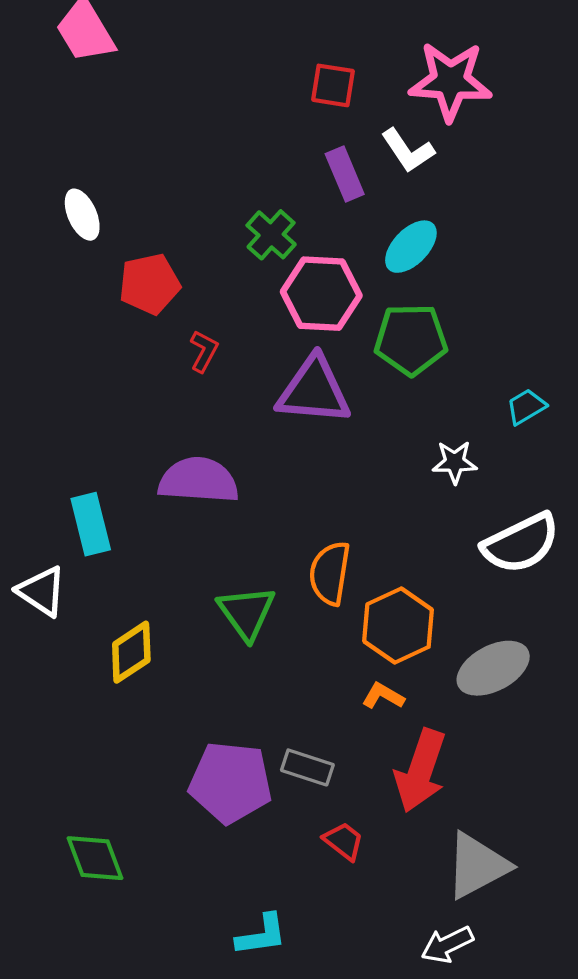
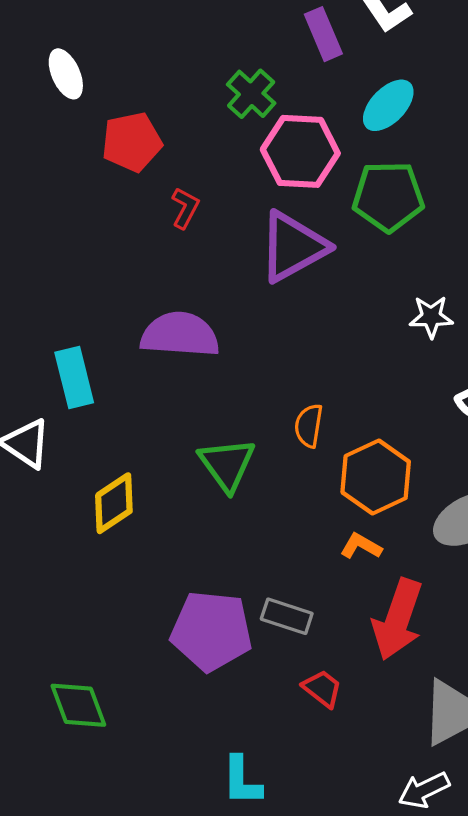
purple triangle: (314, 391) -> (293, 247), turned -34
orange semicircle: (330, 573) -> (309, 426), size x0.7
cyan L-shape: (261, 935) -> (242, 781), turned 98

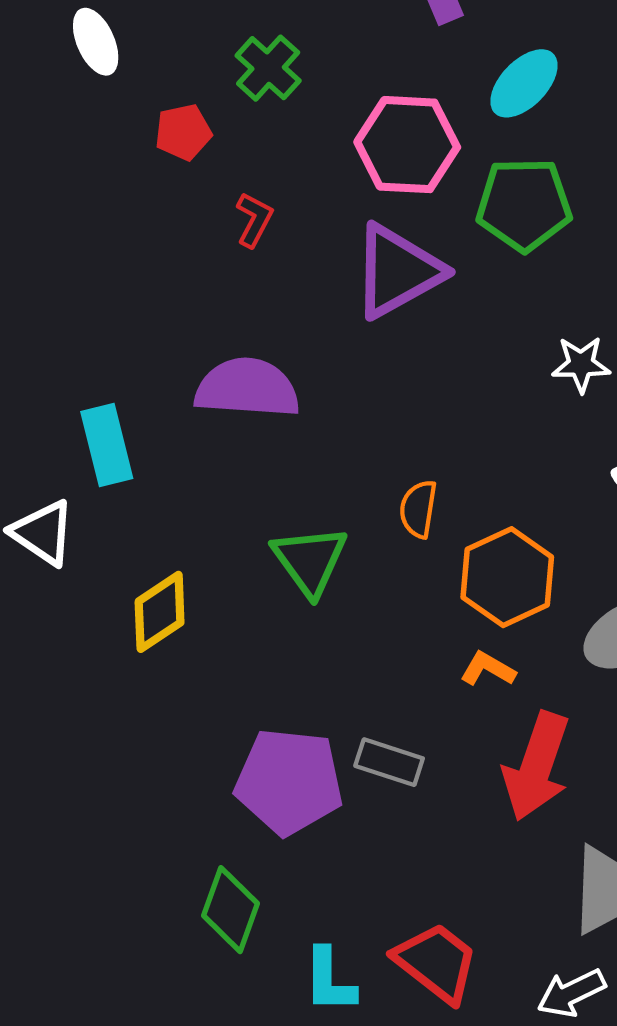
green cross: (251, 94) -> (268, 68), moved
red pentagon: (132, 142) -> (183, 132), size x0.7
red trapezoid: (322, 688) -> (436, 962), moved, size x1.6
green diamond: (78, 705) -> (231, 910), moved, turned 40

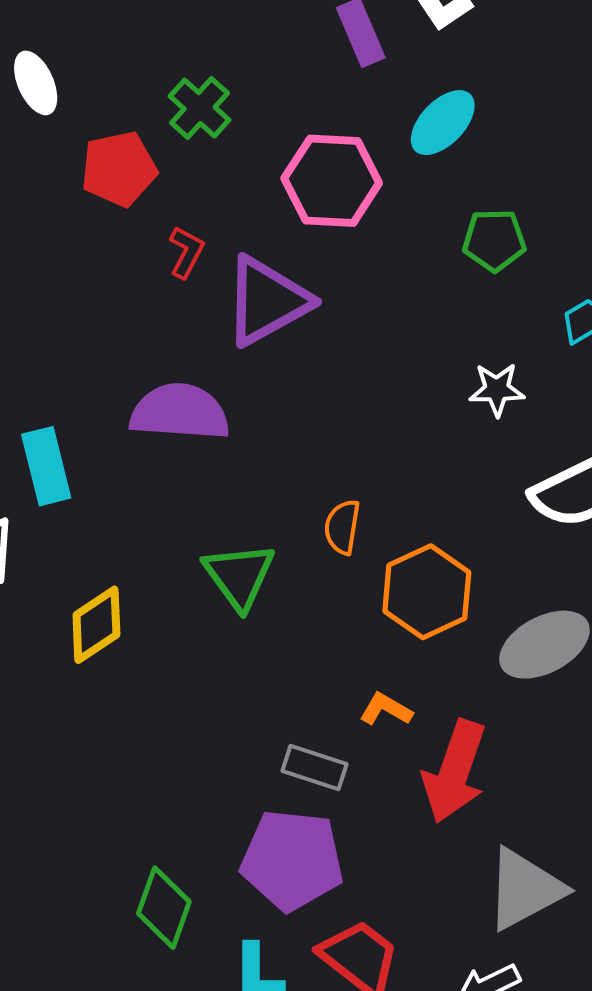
red pentagon: (183, 132) -> (119, 169), size x1.4
green pentagon: (524, 204) -> (494, 240), moved, size x0.7
purple triangle: (397, 271) -> (267, 301), moved
orange L-shape: (488, 669) -> (386, 709), moved
purple pentagon: (289, 782) -> (292, 860), moved

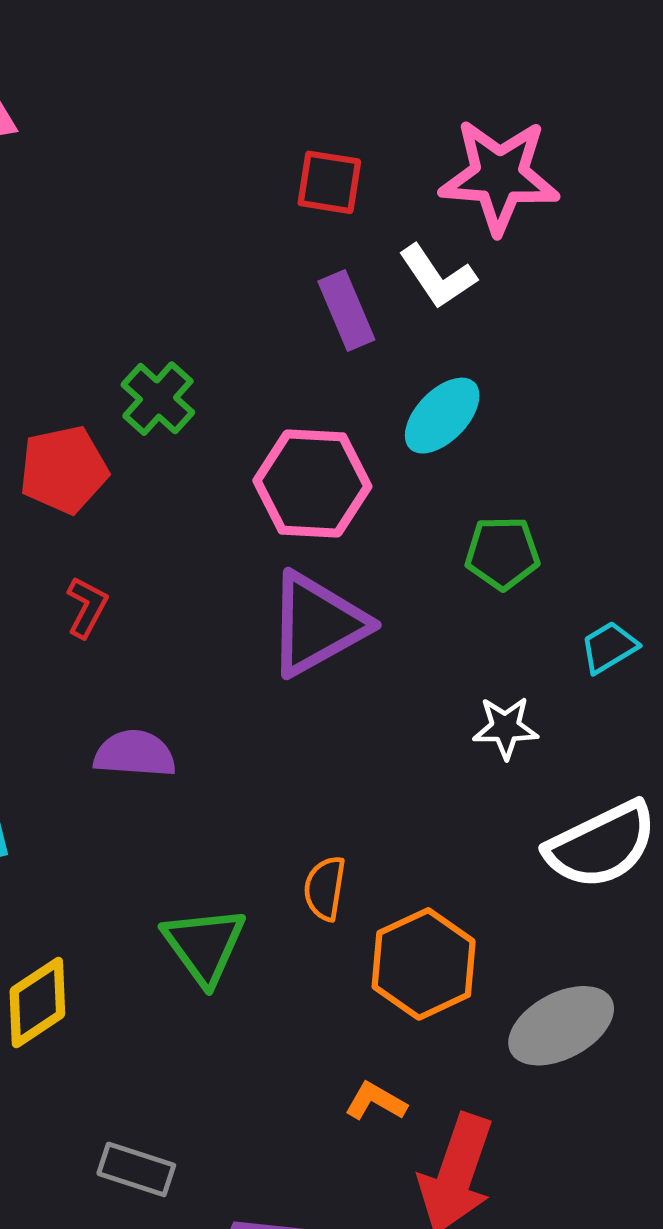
red L-shape: (186, 252) -> (87, 607), moved
purple triangle: (267, 301) -> (317, 624), moved
purple semicircle: (180, 412) -> (135, 754), size x0.7
gray rectangle: (315, 768) -> (136, 1169), moved

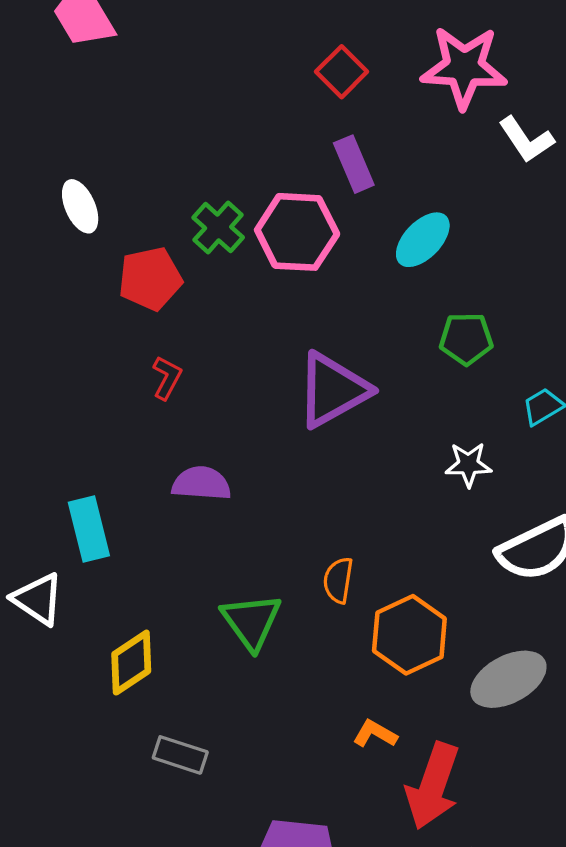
red square: (329, 182) -> (342, 72), turned 36
white L-shape: (438, 276) -> (526, 140), moved
pink hexagon: (312, 484) -> (297, 232), moved
gray rectangle: (136, 1169) -> (180, 755), moved

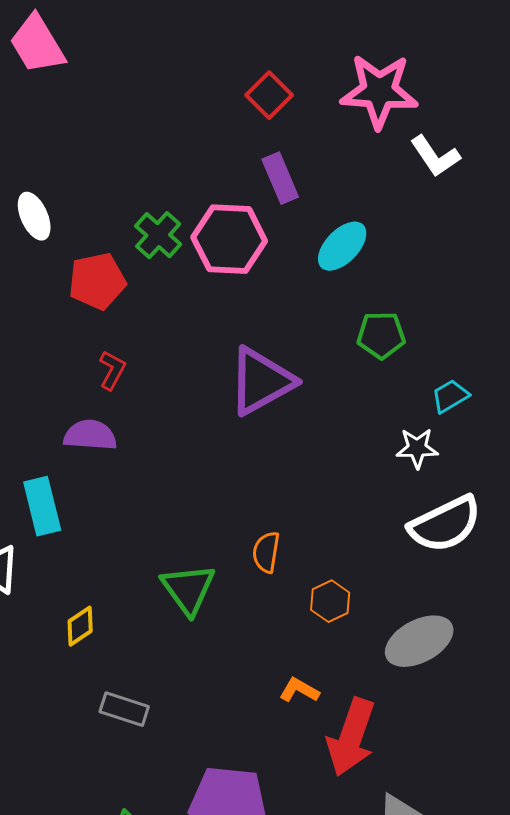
white star: (468, 464) -> (417, 448), moved
purple semicircle: (201, 483) -> (90, 435), moved
orange hexagon: (409, 635) -> (330, 601), size x0.6
yellow diamond: (131, 663) -> (80, 626), size x0.7

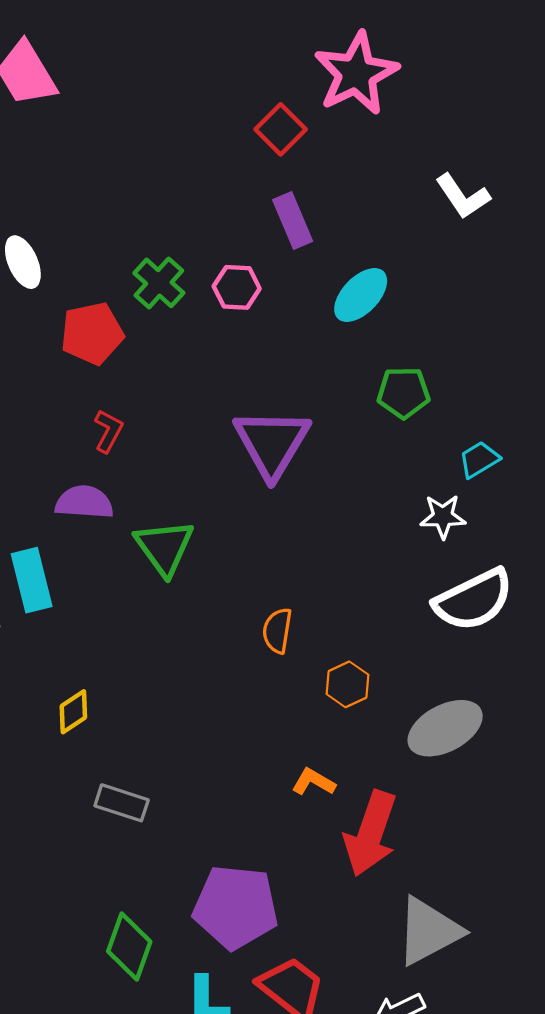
pink star: (379, 91) -> (356, 73), moved, turned -30
pink hexagon: (229, 239) -> (237, 287), size x0.6
purple triangle: (261, 381) -> (272, 443), turned -30
green triangle: (188, 589) -> (164, 547), moved

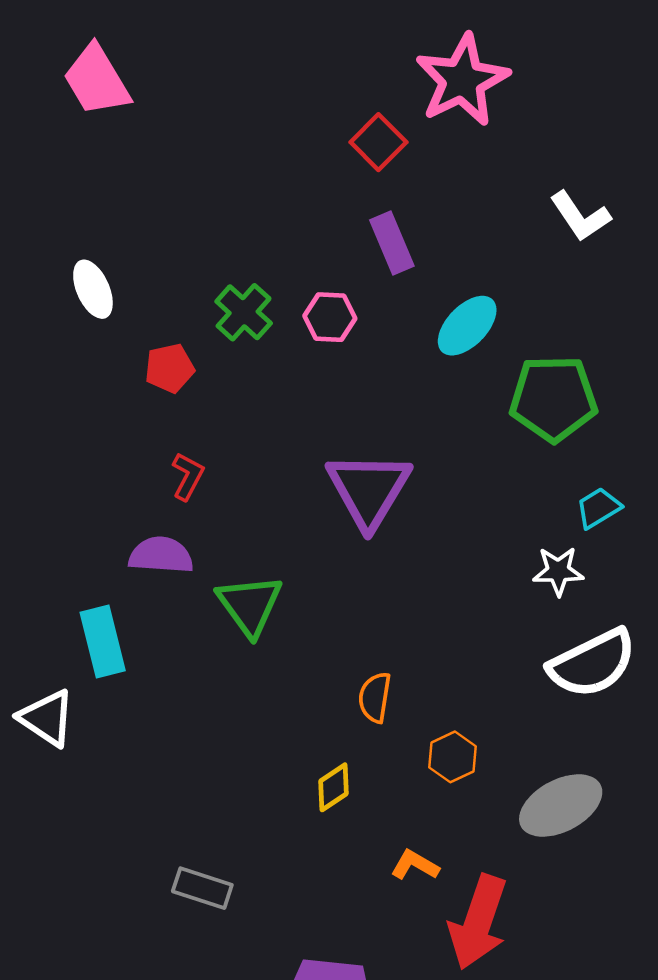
red pentagon: (92, 333) -> (169, 368), size x0.7
green pentagon: (403, 393) -> (553, 399), moved, size x1.5
yellow diamond: (73, 712) -> (334, 787), moved

